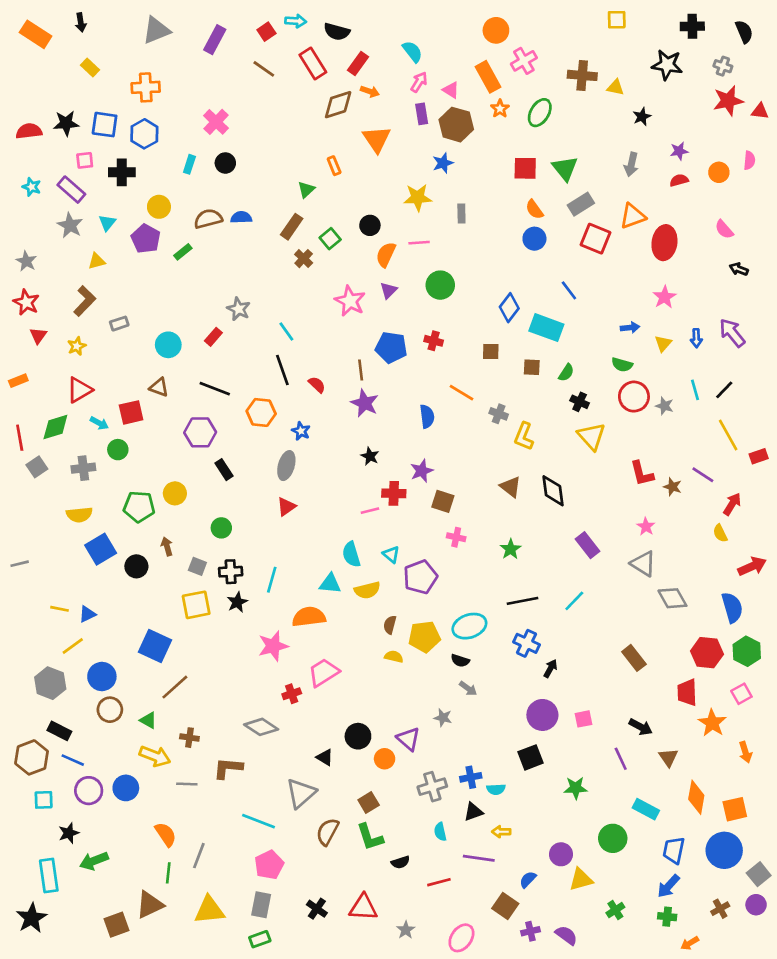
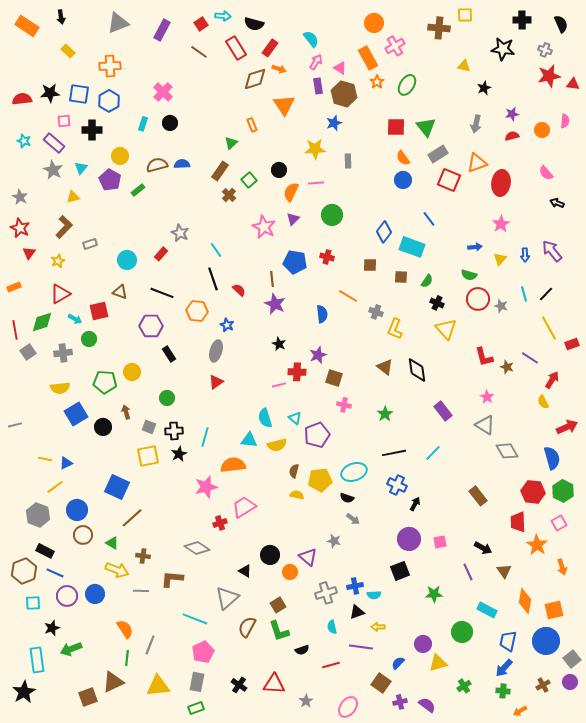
brown cross: (582, 75) -> (439, 28), moved

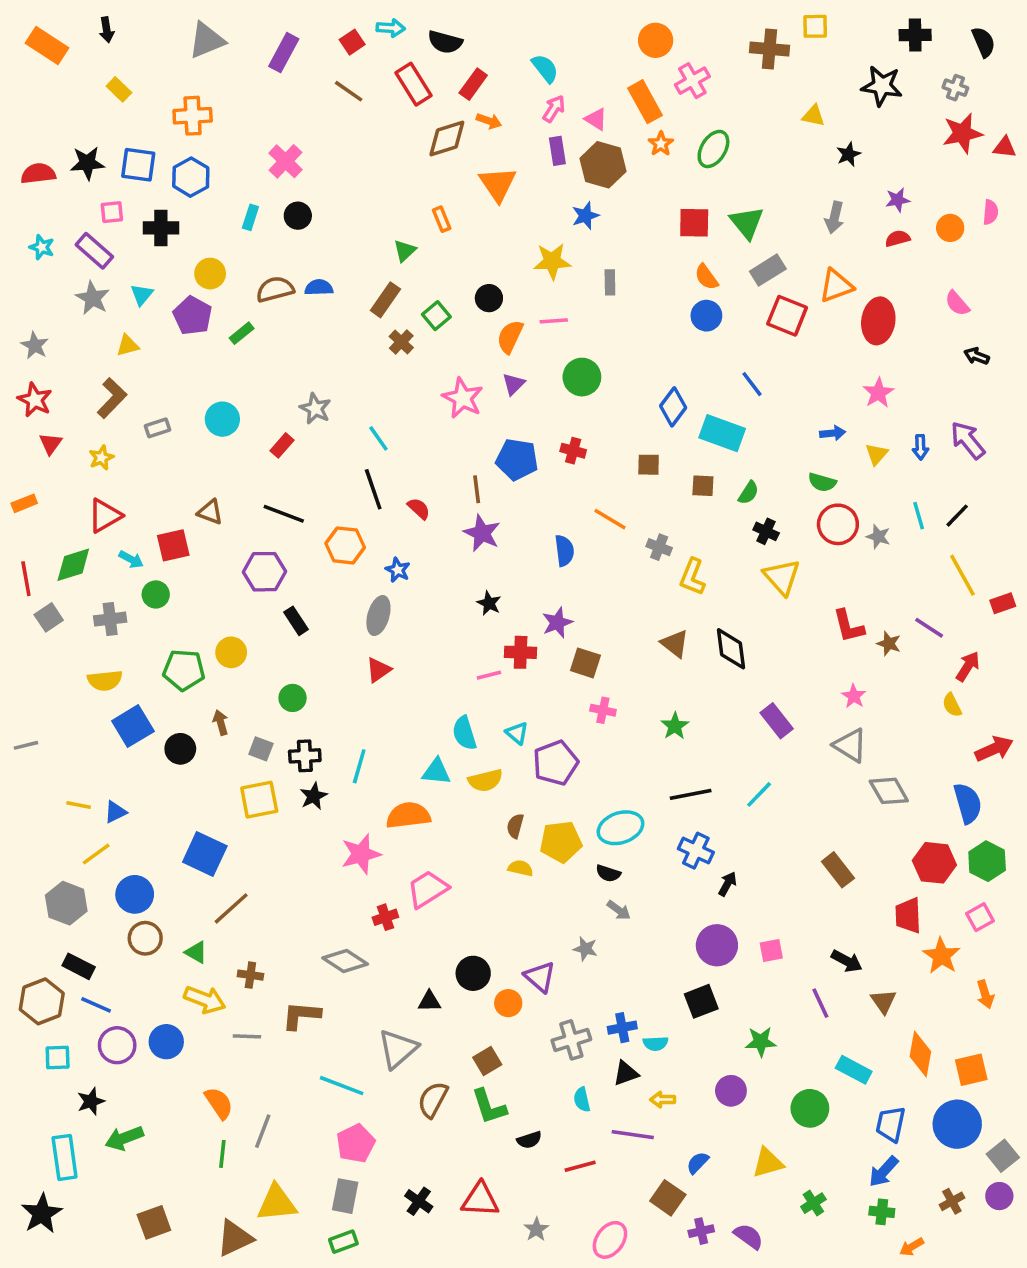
cyan circle: (127, 260) -> (222, 419), moved
black triangle: (245, 571) -> (429, 1001), turned -32
purple circle: (423, 644) -> (731, 1091), moved
brown triangle: (113, 682) -> (235, 1238), moved

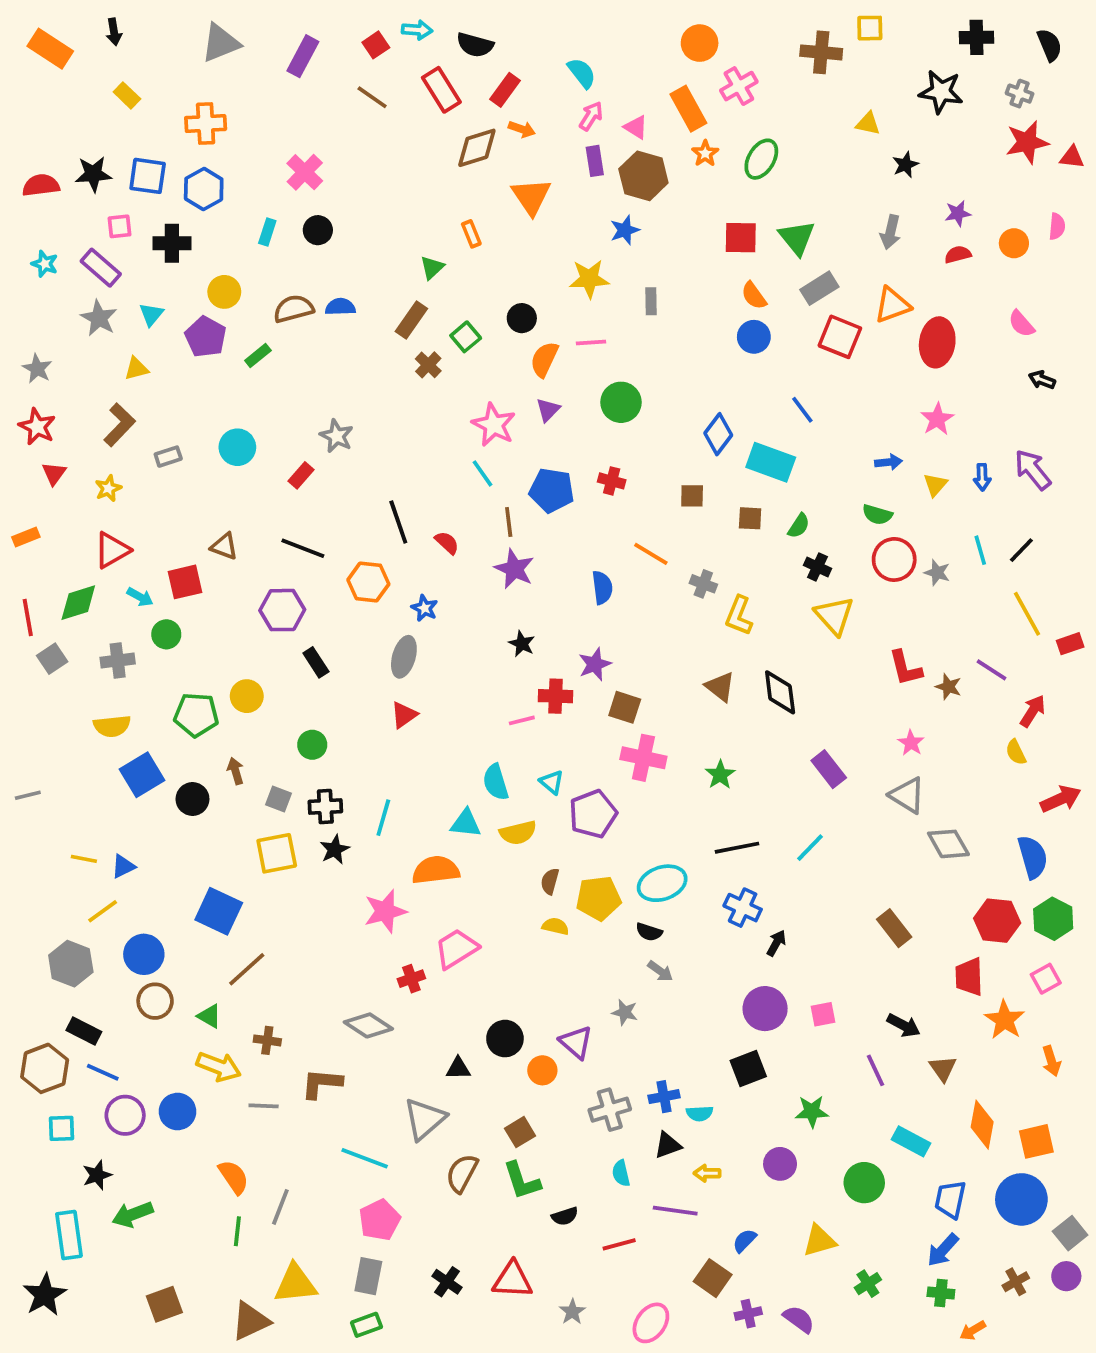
cyan line: (378, 438) -> (483, 473), moved
pink cross: (603, 710) -> (643, 758), size x1.6

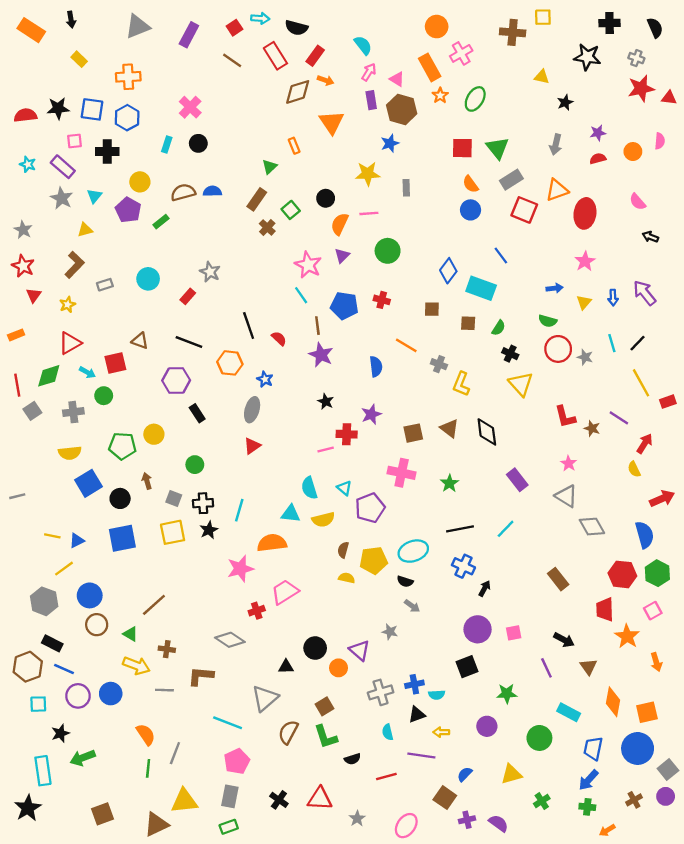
brown square: (625, 707) -> (413, 433), moved, turned -30
blue square: (219, 911) -> (122, 538), moved, turned -36

